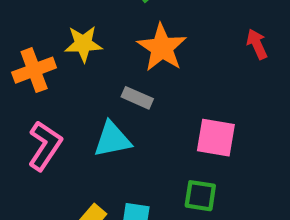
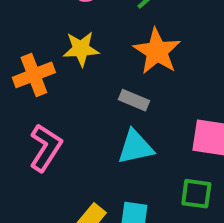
cyan triangle: (112, 140) -> (135, 147), moved

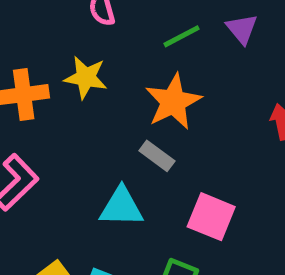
gray rectangle: (134, 100) -> (157, 156), moved

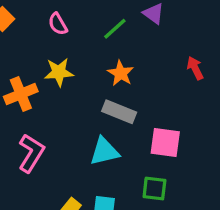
orange star: (173, 102) -> (121, 73), size x0.7
gray rectangle: (157, 156) -> (119, 112), size x1.4

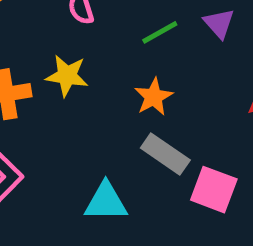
gray rectangle: (119, 112) -> (165, 154), moved
pink square: (165, 143) -> (214, 190), moved

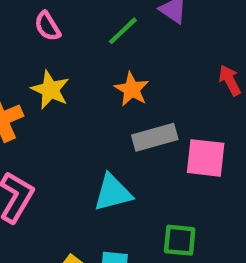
yellow star: (67, 76) -> (50, 90), turned 30
gray rectangle: (165, 154) -> (155, 137), turned -36

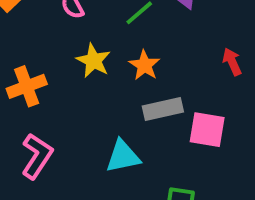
yellow star: (50, 90) -> (93, 61), moved

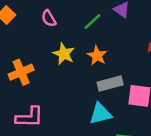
pink L-shape: (37, 156) -> (29, 117), turned 60
cyan triangle: (123, 156) -> (100, 114), moved

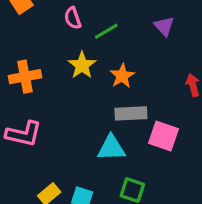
green line: (92, 22) -> (106, 31), moved

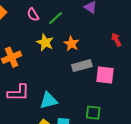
cyan triangle: (111, 148) -> (48, 100), moved

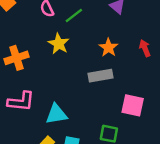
orange star: (71, 44) -> (108, 48), moved
pink square: (105, 75) -> (133, 105), moved

